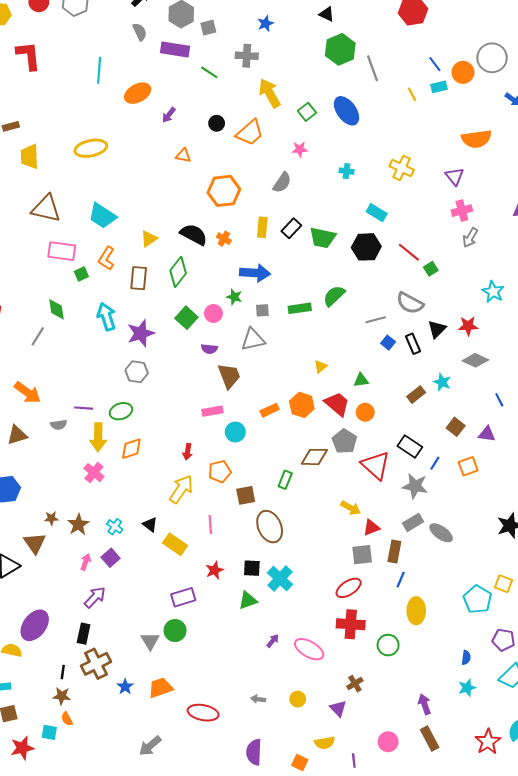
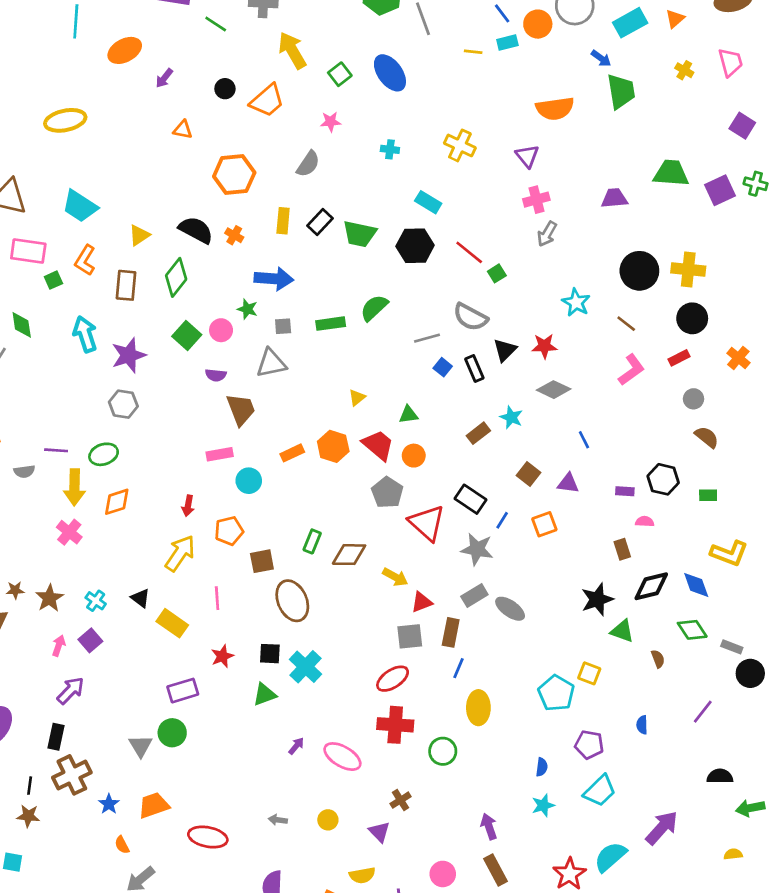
yellow line: (412, 94) -> (473, 52), turned -56
brown diamond: (314, 457) -> (349, 555), moved
orange semicircle: (67, 719) -> (122, 845), moved

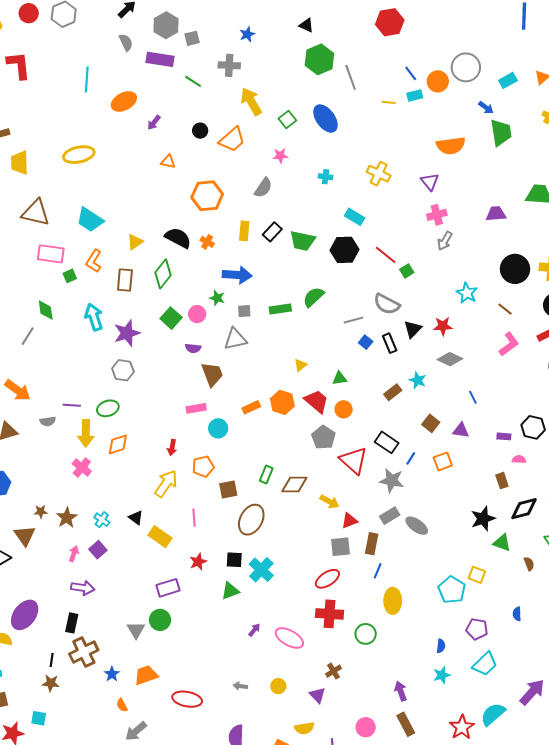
cyan rectangle: (630, 23) -> (508, 80), size x0.7
brown ellipse: (292, 601) -> (251, 520), turned 52
purple arrow: (71, 691) -> (83, 588), turned 55

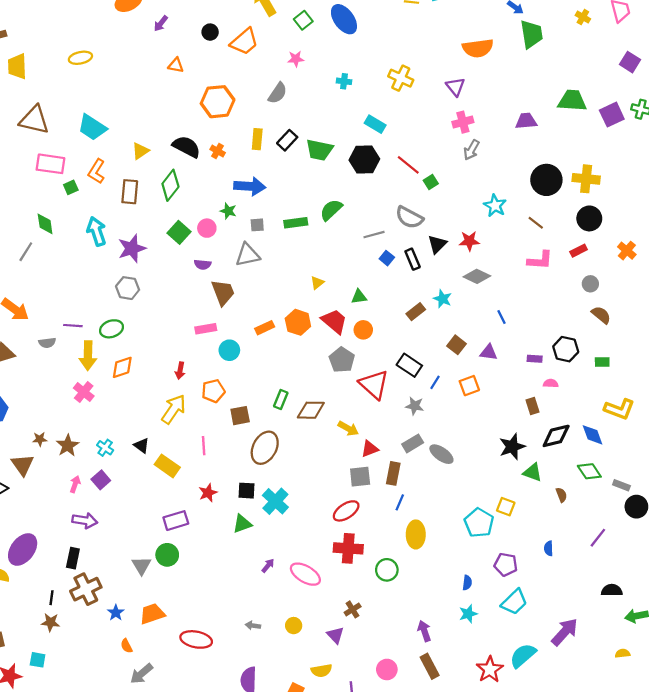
yellow ellipse: (79, 155) -> (80, 58), size x0.7
pink L-shape: (509, 344) -> (540, 260), turned 40
gray star: (392, 481) -> (415, 406), size x0.7

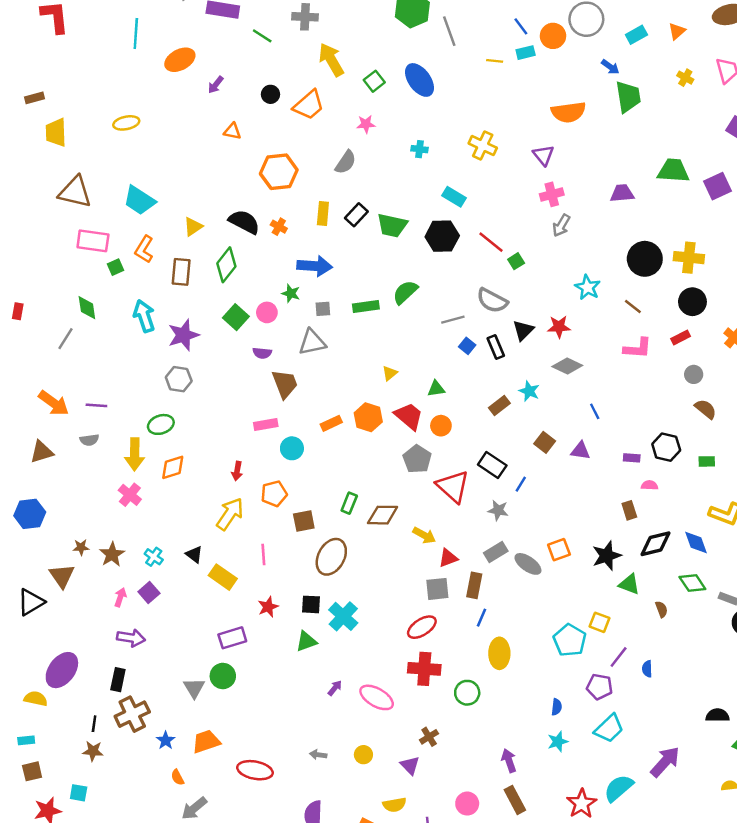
purple line: (73, 326) -> (96, 405), moved
orange square: (469, 386) -> (559, 550), moved
purple line: (598, 538) -> (619, 657), moved

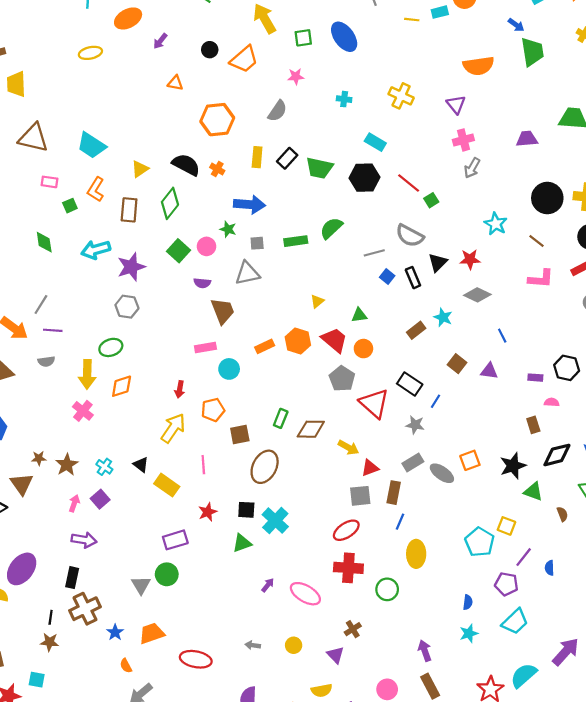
green square: (374, 81) -> (303, 38), turned 30
yellow ellipse: (126, 123) -> (90, 53), moved
pink rectangle: (93, 241) -> (50, 182), size x0.6
cyan arrow: (144, 316) -> (96, 250), turned -88
gray line: (65, 339) -> (41, 304), moved

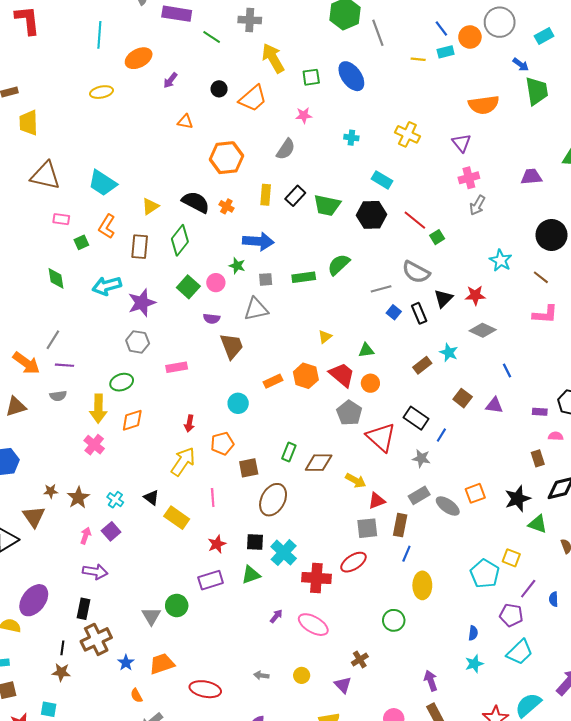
pink rectangle: (205, 347) -> (177, 367), moved
purple rectangle: (175, 540) -> (211, 580), moved
red cross: (348, 568) -> (316, 578), moved

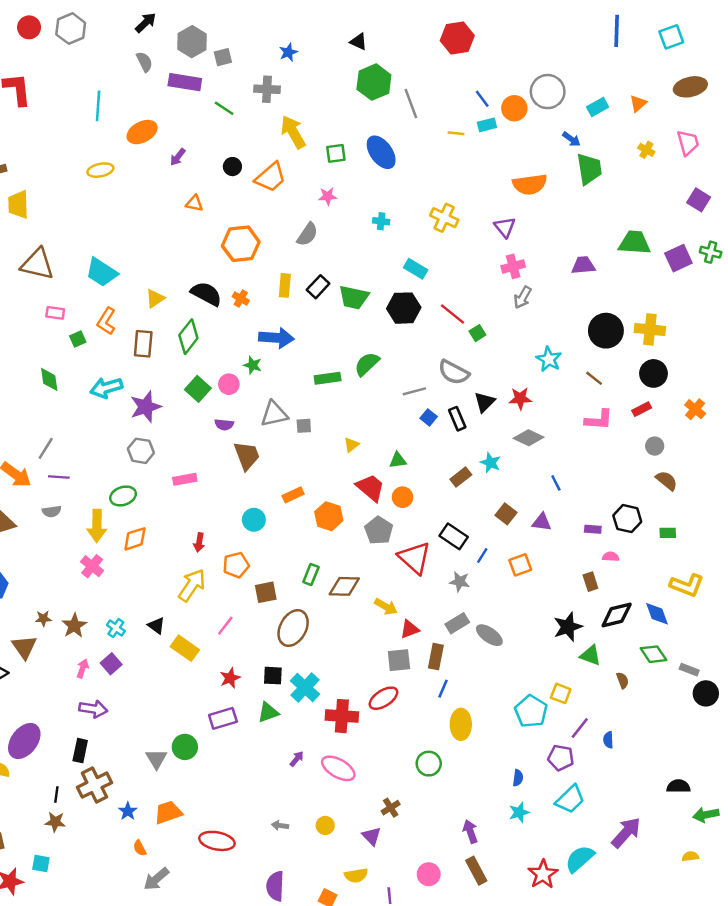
gray square: (266, 279) -> (304, 426), moved
orange hexagon: (306, 376) -> (329, 516), moved
orange square: (475, 493) -> (520, 565), moved
pink line: (213, 498) -> (225, 626), turned 42

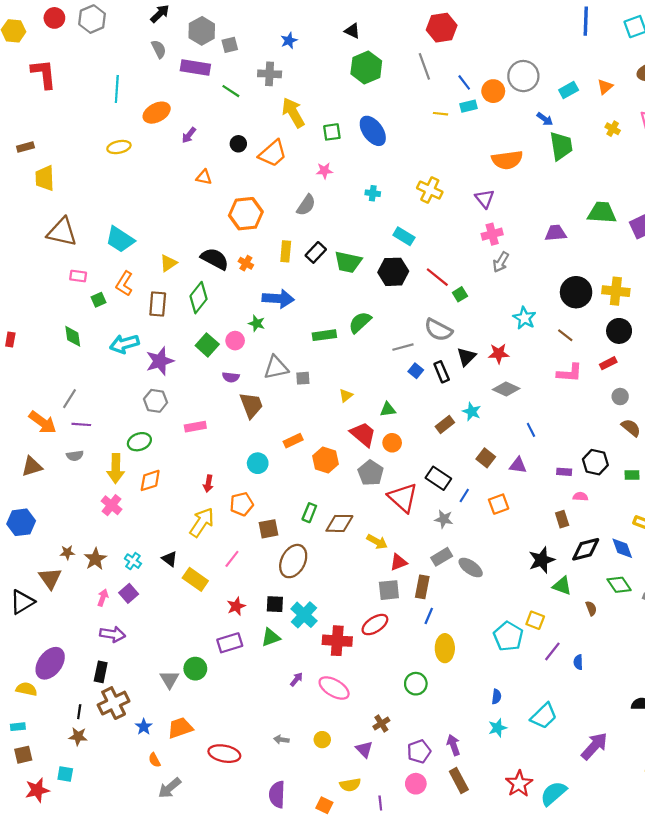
gray line: (411, 103) -> (424, 66), moved
purple pentagon: (561, 758) -> (419, 751), moved, turned -30
cyan semicircle: (580, 859) -> (553, 793), moved

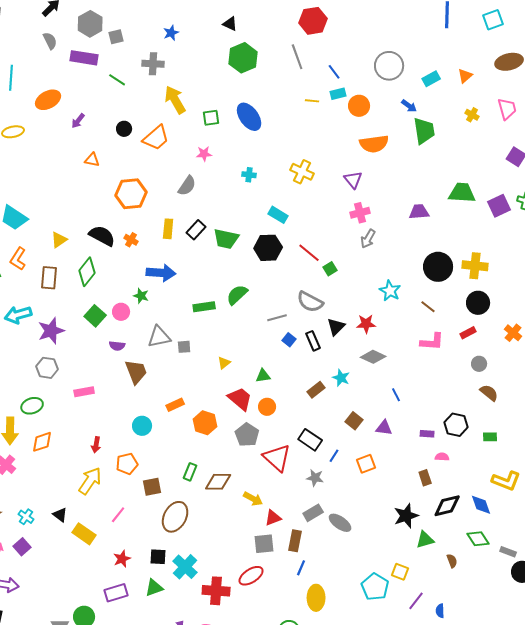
orange circle: (493, 91) -> (359, 106), moved
green triangle: (562, 586) -> (425, 540), turned -36

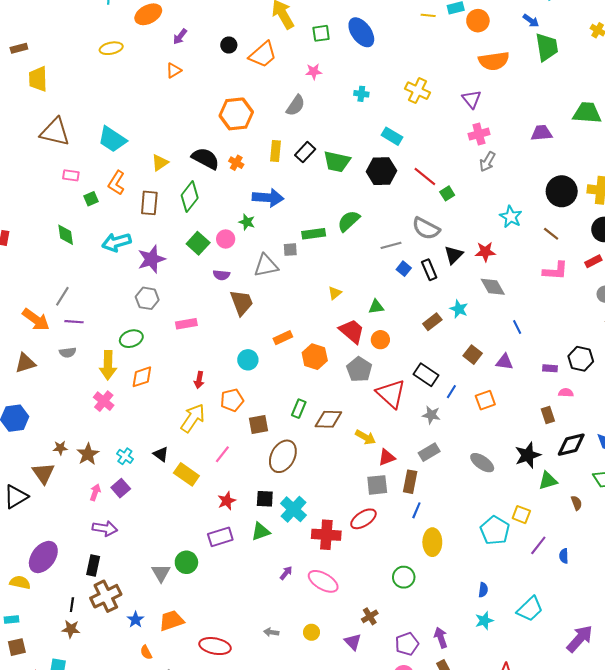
orange triangle: (92, 160) -> (174, 70), moved, turned -42
gray square: (184, 347) -> (290, 250), moved
gray diamond: (373, 357) -> (493, 287), turned 35
gray ellipse: (340, 523) -> (482, 463), moved

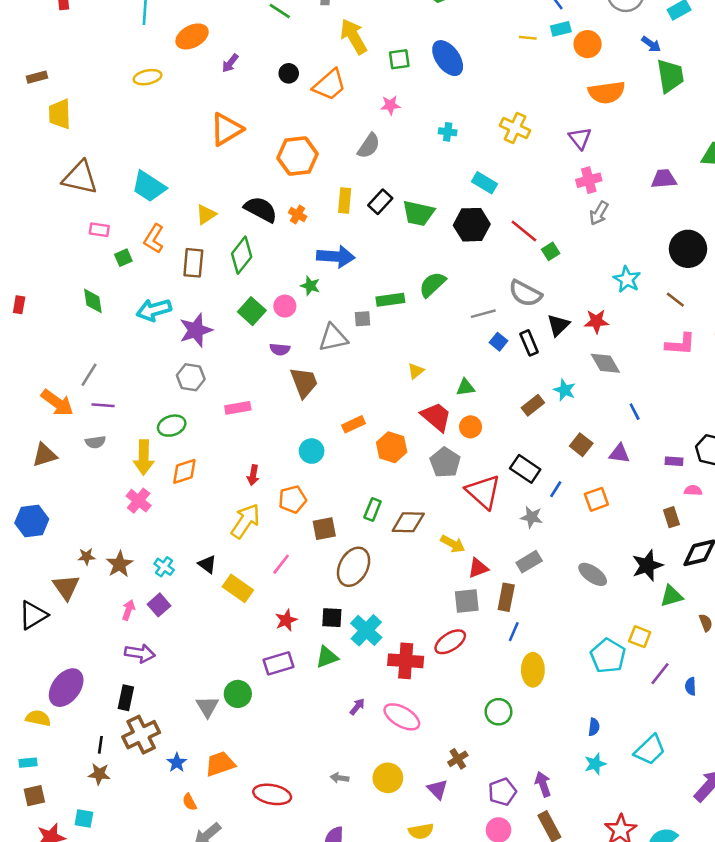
orange triangle: (174, 70) -> (226, 129), moved, size x1.8
yellow circle: (311, 632) -> (388, 778), size x1.5

